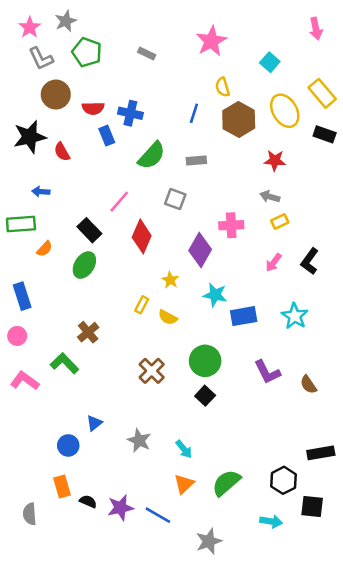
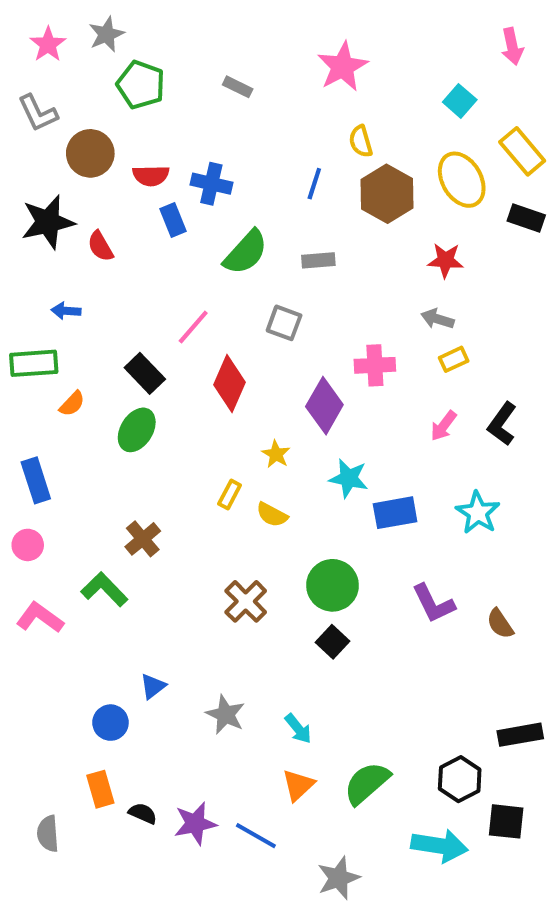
gray L-shape: (41, 58) -> (38, 113), moved
cyan square: (270, 62) -> (460, 101), moved
cyan arrow: (271, 521) -> (439, 846), size x1.5

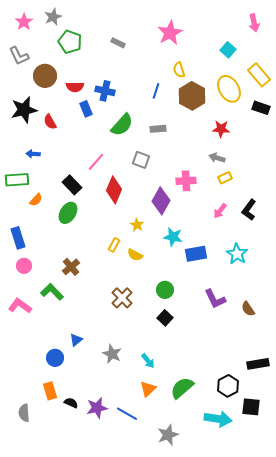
pink circle: (28, 545) -> (24, 266), moved
green circle: (332, 585) -> (165, 290), size x0.7

